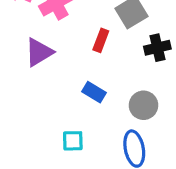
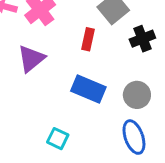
blue rectangle: (94, 92) -> (88, 89), size x1.5
cyan square: (73, 141) -> (58, 139), moved, turned 35

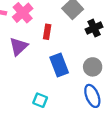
red rectangle: (88, 39) -> (47, 32), moved
blue rectangle: (88, 89) -> (59, 65), turned 50

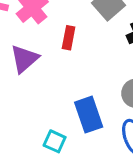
blue rectangle: (59, 65) -> (89, 115), moved

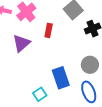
cyan square: (55, 141) -> (40, 94), turned 32

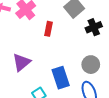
purple triangle: (21, 43) -> (22, 62), moved

